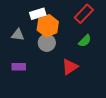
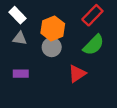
white rectangle: (38, 14) -> (17, 15), moved, turned 63
green semicircle: (85, 41) -> (94, 45), size x1.5

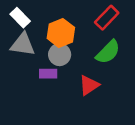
gray triangle: (20, 38) -> (23, 44), size x1.5
purple rectangle: (21, 74) -> (48, 74), moved

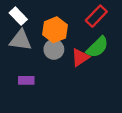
purple rectangle: (48, 74) -> (26, 80), moved
red triangle: (89, 85) -> (80, 57), moved

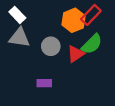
orange hexagon: (55, 30) -> (73, 20), moved
purple rectangle: (26, 80) -> (44, 83), moved

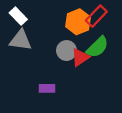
gray circle: (51, 46) -> (66, 51), moved

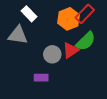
white rectangle: (18, 16) -> (29, 14), moved
gray circle: (66, 51) -> (52, 54), moved

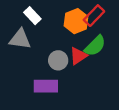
purple rectangle: (41, 78) -> (46, 86), size x1.5

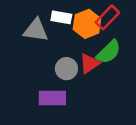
white rectangle: (32, 16) -> (61, 17), moved, turned -36
gray triangle: (20, 39) -> (36, 30), moved

